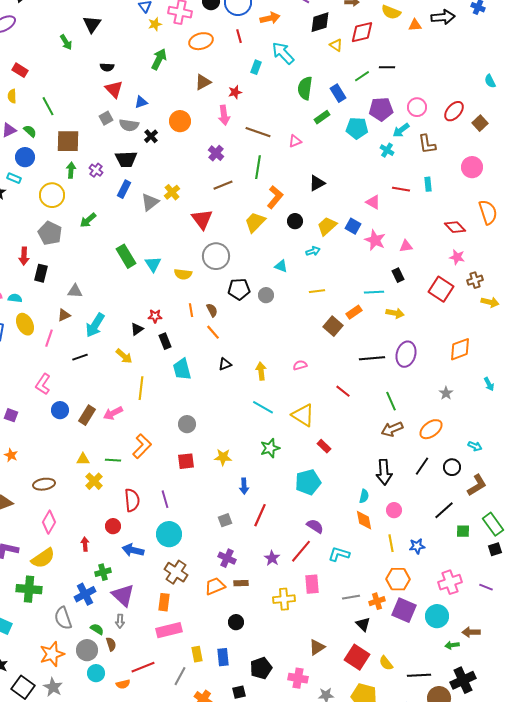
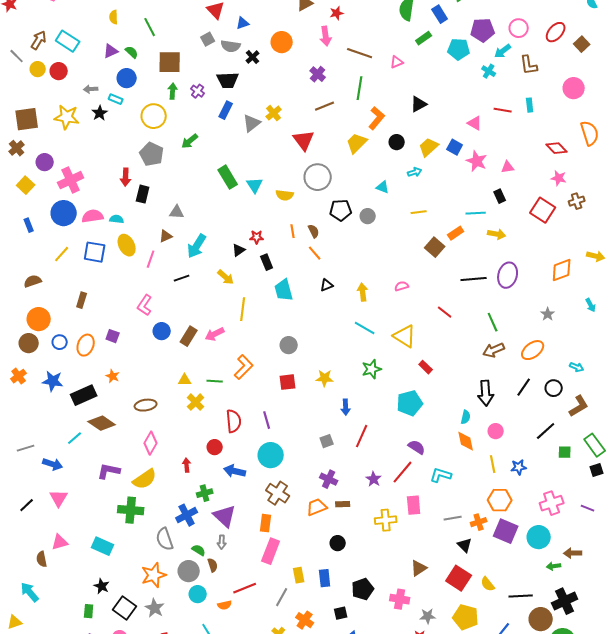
yellow arrow: (490, 302) -> (596, 256), moved
pink rectangle: (169, 630) -> (271, 551), turned -55

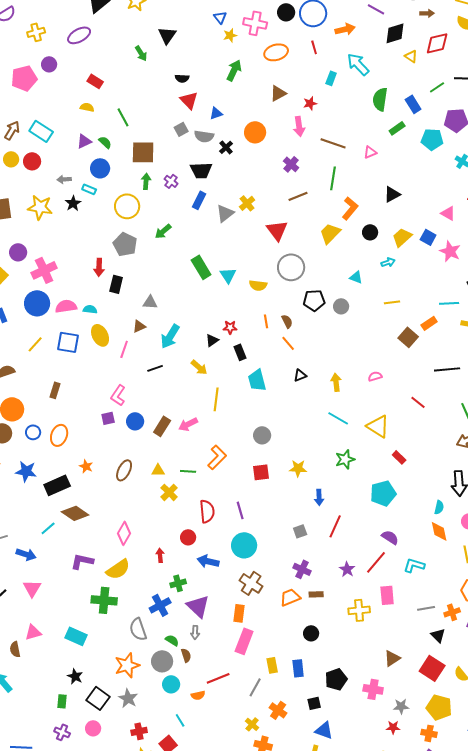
yellow semicircle: (114, 17) -> (87, 107), turned 104
purple square: (113, 336) -> (108, 418), moved, turned -32
brown ellipse: (146, 405) -> (124, 470), moved, turned -55

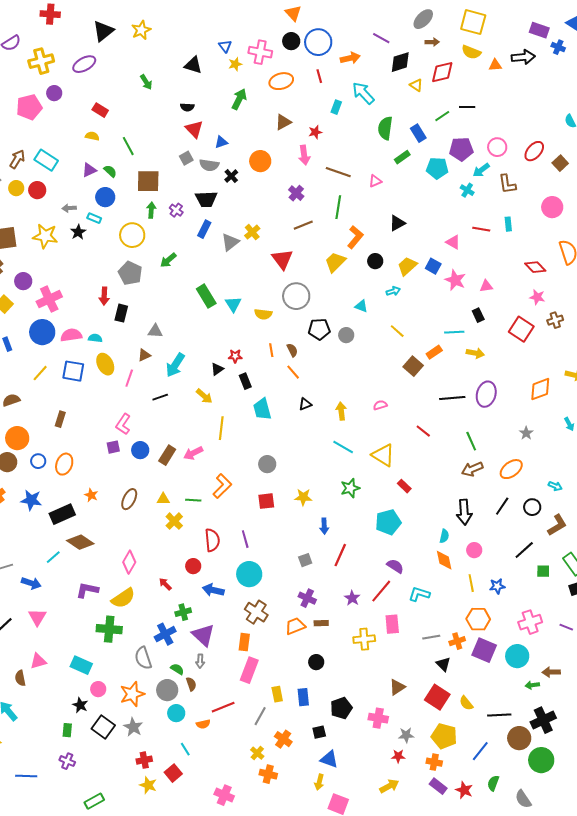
yellow cross: (36, 32) -> (41, 61), size x1.4
black triangle: (167, 35) -> (193, 65), moved, turned -48
yellow line: (392, 302) -> (397, 331), turned 49
red arrow: (160, 555) -> (165, 584), turned -40
pink circle: (93, 728) -> (98, 689), moved

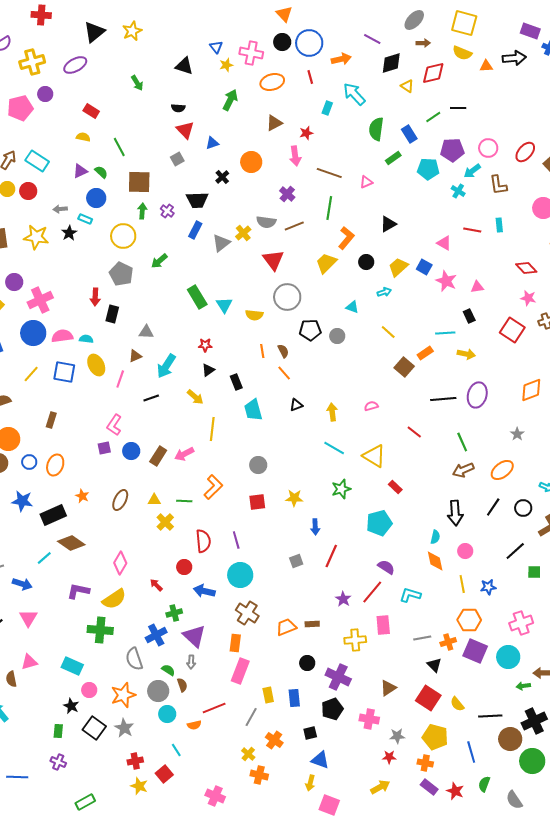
gray semicircle: (209, 165) -> (266, 222), moved
red star: (235, 356) -> (205, 345), moved
purple cross: (307, 598) -> (338, 677), moved, size x1.4
blue line: (480, 751) -> (471, 752), turned -55

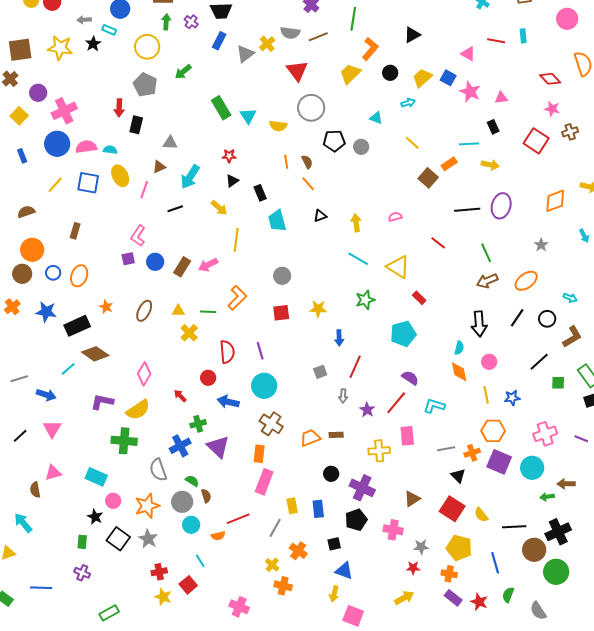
gray arrow: (191, 662) -> (343, 396), moved

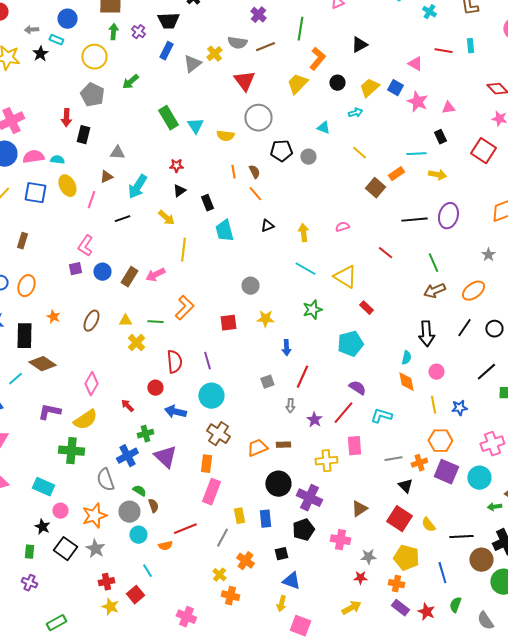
gray circle: (282, 276) -> (250, 286), moved
black rectangle: (77, 326) -> (24, 336), turned -65
black circle: (331, 474) -> (278, 484), size x1.6

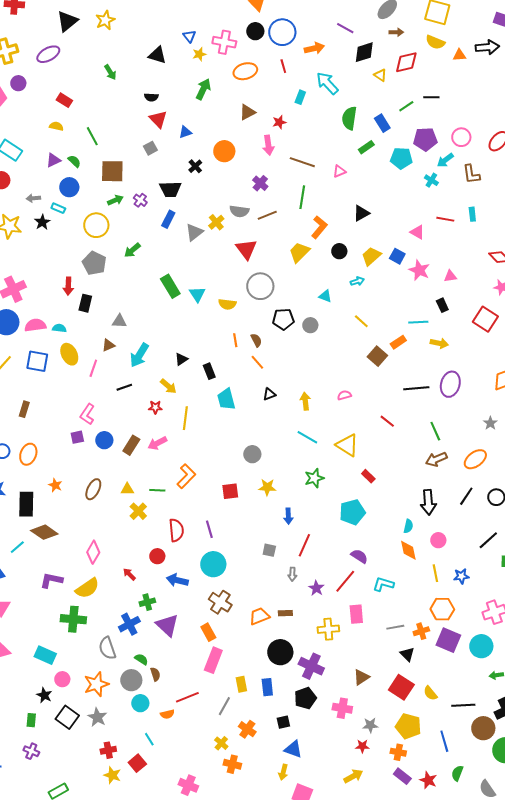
green arrow: (113, 32) -> (115, 200), turned 63
red star: (176, 166) -> (155, 407), moved
gray square: (267, 382) -> (269, 550), turned 32
orange rectangle: (206, 464) -> (208, 632), turned -36

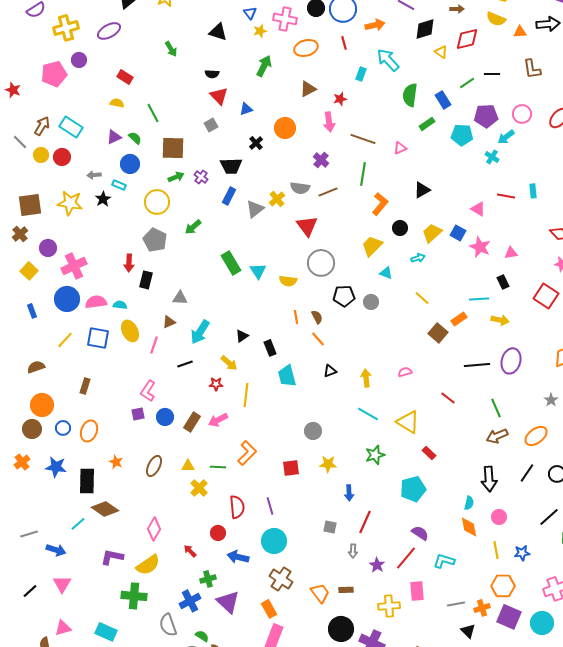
brown L-shape: (471, 174) -> (532, 69), moved
yellow trapezoid: (299, 252) -> (372, 246), moved
orange trapezoid: (259, 616) -> (320, 593), turned 75

